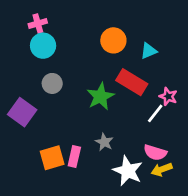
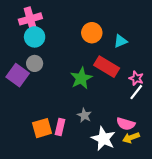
pink cross: (38, 23) -> (30, 19), size x1.5
gray circle: (52, 83) -> (35, 63), moved
purple square: (22, 112) -> (18, 75), moved
white line: (155, 113) -> (136, 92), moved

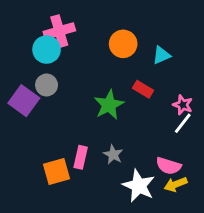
pink cross: (30, 19) -> (59, 31), moved
red rectangle: (107, 67) -> (143, 89), size x0.6
pink rectangle: (60, 127) -> (81, 157), moved

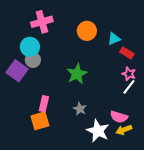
cyan circle: (47, 50) -> (30, 47), moved
red rectangle: (143, 89) -> (127, 53), moved
pink rectangle: (81, 157) -> (44, 104), moved

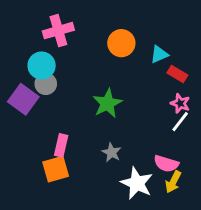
yellow arrow: (124, 130) -> (173, 182), turned -42

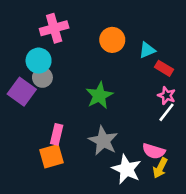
gray star: (112, 152) -> (103, 141), size x1.6

